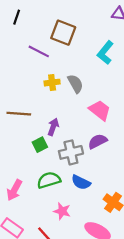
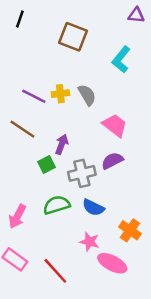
purple line: (39, 51) -> (34, 96), moved
brown line: (19, 114) -> (22, 129), turned 30
pink star: (62, 211) -> (89, 242), moved

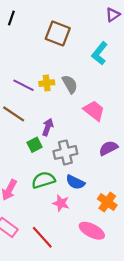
purple triangle: (136, 15) -> (113, 15), turned -40
purple semicircle: (112, 161) -> (108, 148), moved
pink star: (89, 242) -> (61, 203), moved

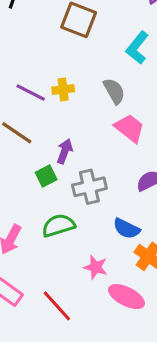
gray semicircle: (70, 84) -> (114, 91), moved
blue semicircle: (75, 182) -> (126, 229), moved
pink star: (61, 203) -> (96, 267), moved

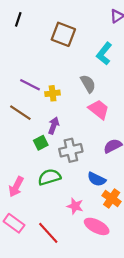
yellow cross: (63, 89) -> (53, 93), moved

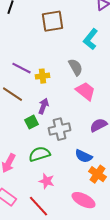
brown square: (63, 34) -> (53, 21), turned -30
pink star: (75, 206) -> (47, 181), moved

